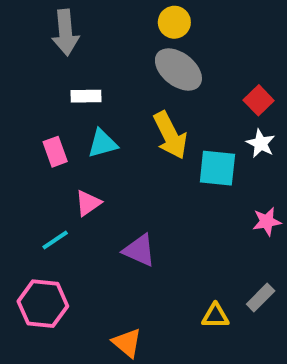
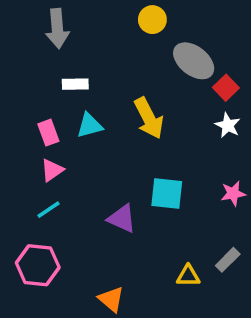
gray ellipse: (178, 69) -> (194, 61), moved
cyan square: (217, 168) -> (167, 193), moved
pink triangle: (88, 203) -> (52, 170), moved

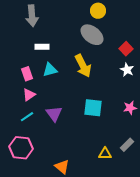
yellow circle: (152, 20) -> (98, 11), moved
gray ellipse: (194, 61) -> (92, 35), moved
purple triangle: (122, 219) -> (54, 114), moved, turned 30

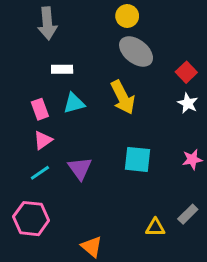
yellow circle: (98, 11) -> (127, 16), moved

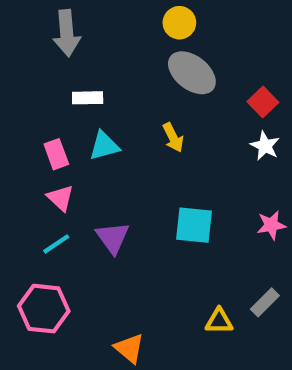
yellow arrow: (123, 97) -> (173, 137), size x0.6
pink triangle: (43, 140) -> (60, 198), turned -42

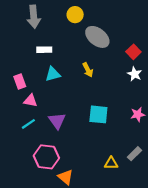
yellow circle: (179, 23) -> (75, 15), moved
pink rectangle: (56, 154) -> (20, 82), moved
pink triangle: (60, 198) -> (30, 101), turned -32
pink hexagon: (44, 309) -> (46, 157), moved

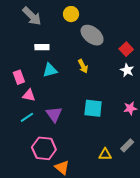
gray arrow: (34, 17) -> (32, 16), turned -40

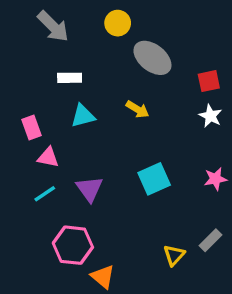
red square: (126, 49) -> (209, 81), turned 32
yellow arrow: (83, 66) -> (138, 109), turned -32
cyan square: (93, 108) -> (154, 179), turned -30
yellow triangle: (105, 154) -> (174, 255), turned -48

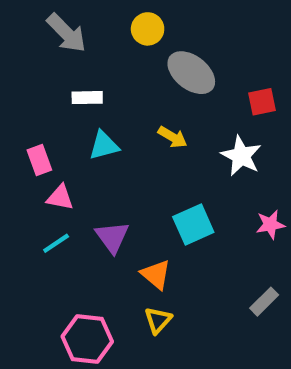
white star: (210, 116) -> (241, 156), moved, size x1.4
pink hexagon: (73, 245) -> (87, 339), moved
yellow triangle: (174, 255) -> (158, 320), moved
orange triangle: (103, 277) -> (156, 274), moved

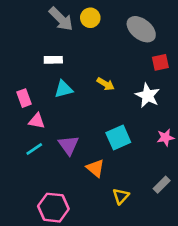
gray arrow: (66, 33) -> (61, 19), moved
gray ellipse: (191, 73) -> (141, 29), moved
yellow triangle: (158, 320) -> (121, 196), moved

